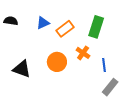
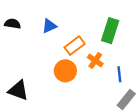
orange rectangle: (65, 29) -> (75, 46), moved
black triangle: (22, 69) -> (18, 90), moved

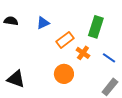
orange circle: (65, 71) -> (64, 74), moved
blue line: (119, 74) -> (109, 58), moved, turned -48

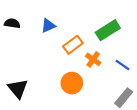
green rectangle: (96, 27) -> (108, 30), turned 40
black triangle: (16, 79) -> (18, 89), turned 30

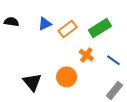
orange rectangle: (73, 45) -> (68, 29), moved
black triangle: (18, 89) -> (32, 82), moved

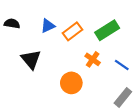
black triangle: (32, 82) -> (31, 59), moved

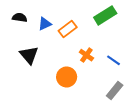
black semicircle: (12, 24) -> (20, 18), moved
green rectangle: (107, 30) -> (105, 15), moved

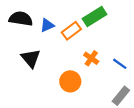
green rectangle: (105, 15) -> (94, 16), moved
black semicircle: (20, 18) -> (21, 19), size x1.5

